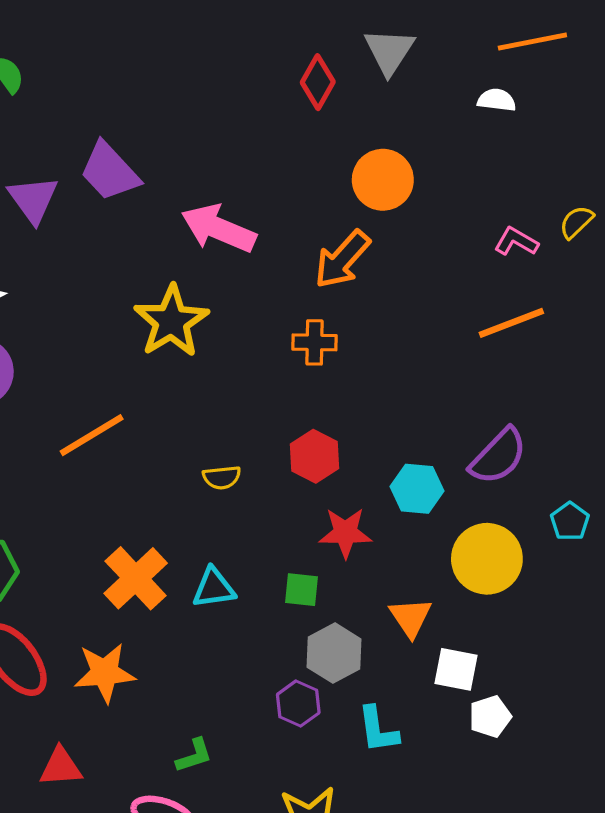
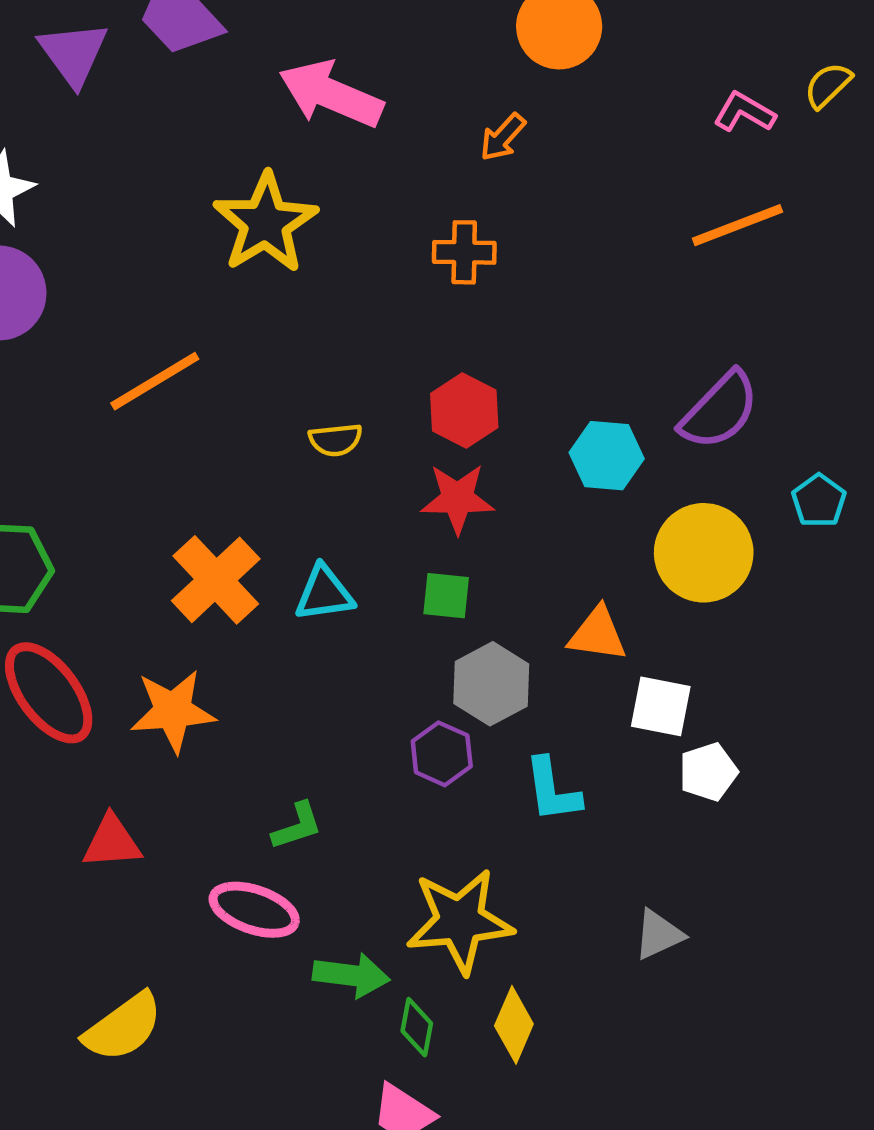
orange arrow: (342, 259) -> (503, 137), size x0.6
red star: (345, 533) -> (457, 499), moved
orange triangle: (410, 617) -> (598, 634), turned -48

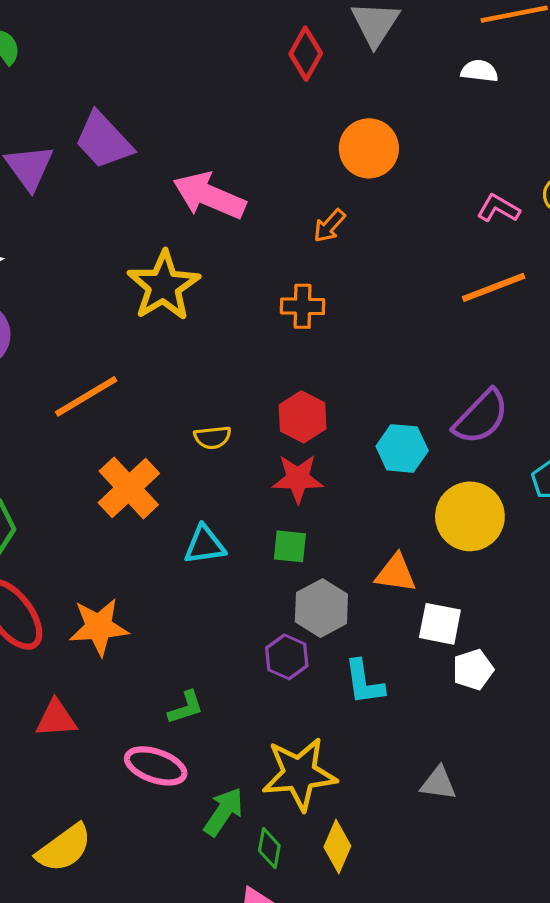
orange cross: (216, 580) -> (129, 488), moved
gray triangle: (659, 935) -> (438, 783), turned 33
green arrow: (351, 975) -> (224, 812), turned -63

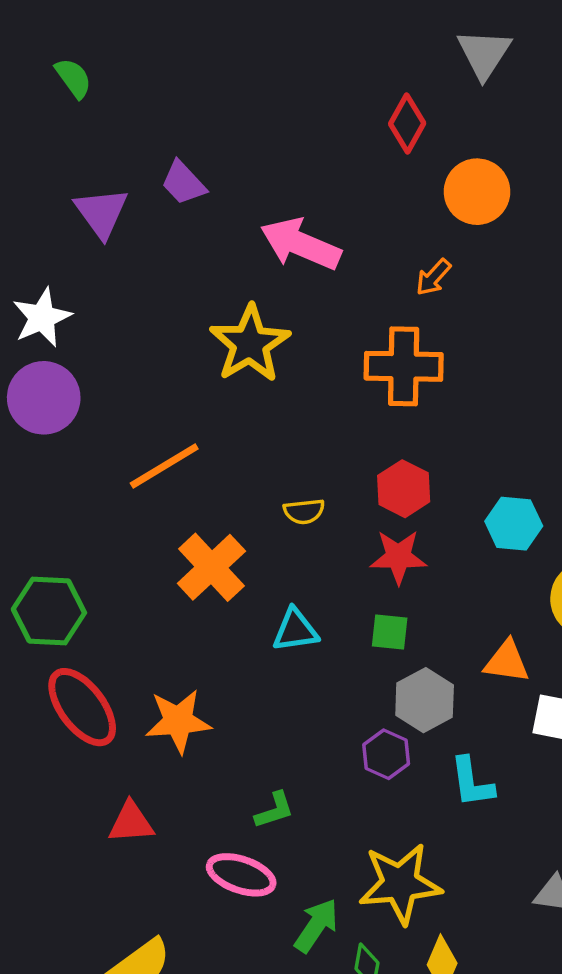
red diamond: (306, 54) -> (407, 123), moved
purple trapezoid: (104, 140) -> (183, 183), size x0.7
orange cross: (303, 306) -> (404, 366), size x1.6

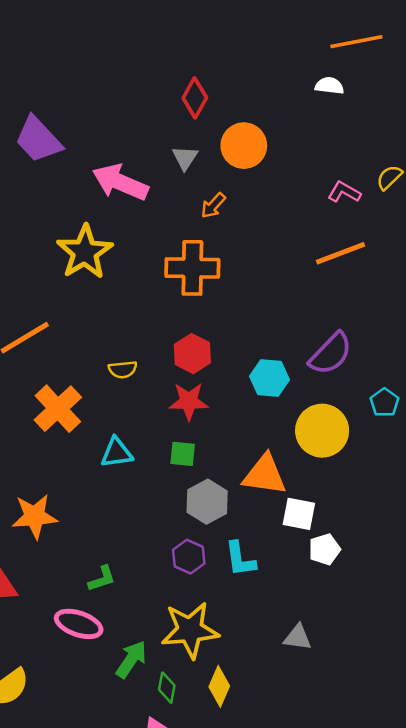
gray triangle: (484, 54) -> (185, 158), moved, size x0.7
purple trapezoid: (183, 183) -> (38, 139), size x1.5
orange triangle: (507, 662) -> (265, 475), size x1.4
purple hexagon: (386, 754) -> (189, 557), moved

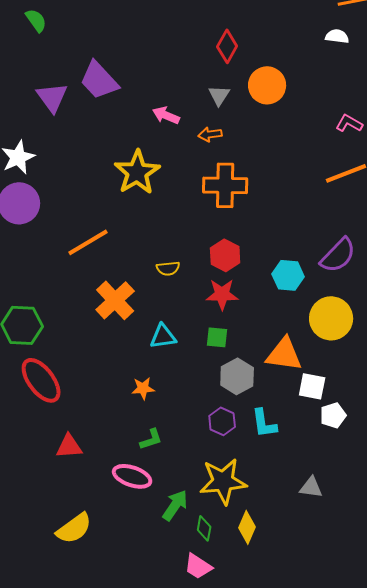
pink arrow: (120, 182) -> (166, 115), size x0.6
orange arrow: (213, 206) -> (210, 134), moved, turned 40
orange star: (35, 516) -> (143, 388), moved, size x0.6

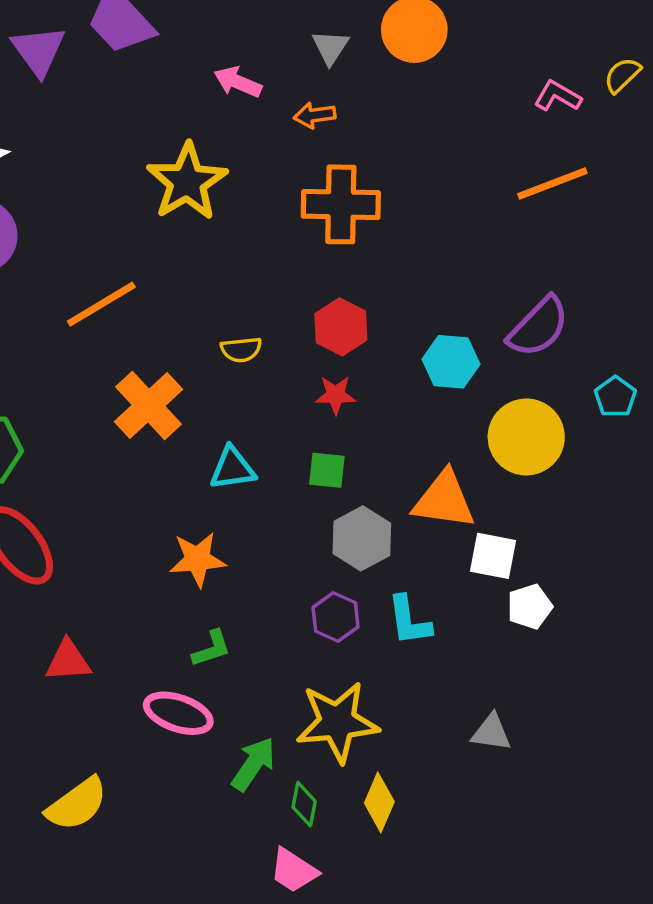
red star: (222, 294) -> (336, 395), size x0.7
orange star: (143, 388) -> (197, 559), size x1.4

